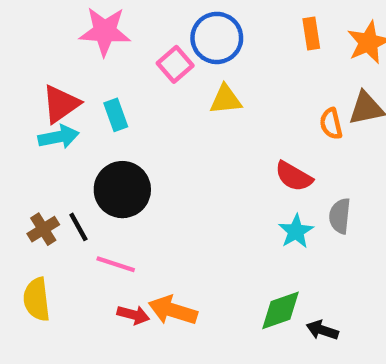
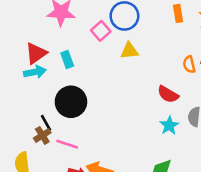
brown cross: (43, 229) -> (42, 135), moved

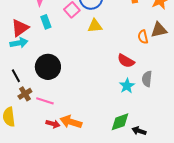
cyan rectangle: (67, 60) -> (46, 22), moved
black line: (46, 123) -> (16, 76), moved

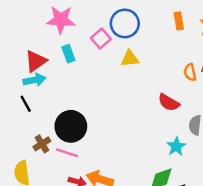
black circle: (48, 67) -> (71, 126), moved
black line: (16, 76) -> (26, 104), moved
cyan star: (127, 86) -> (176, 146), moved

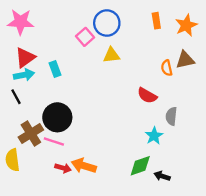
pink star: (61, 20) -> (21, 22), moved
cyan rectangle: (68, 54) -> (55, 69), moved
brown cross: (42, 144) -> (31, 133), size x1.5

